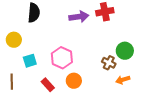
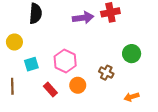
brown cross: (109, 63) -> (106, 73), moved
orange arrow: (123, 80) -> (132, 97), moved

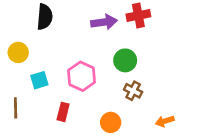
green circle: (132, 54) -> (125, 60), moved
orange circle: (78, 85) -> (111, 122), moved
red rectangle: (50, 89) -> (63, 112), turned 56

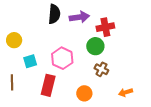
red cross: (138, 15) -> (105, 27), moved
black semicircle: (45, 17) -> (54, 14), moved
red rectangle: (63, 112) -> (48, 85), size x1.5

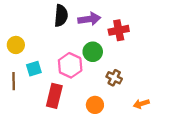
green circle: (95, 46) -> (93, 52), moved
brown line: (12, 82) -> (14, 81), moved

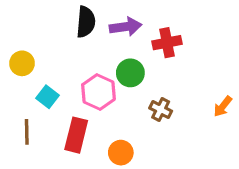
cyan square: (34, 69) -> (47, 97), turned -35
brown line: (14, 81) -> (27, 132), moved
orange arrow: (141, 104) -> (223, 106), moved, turned -35
orange circle: (95, 105) -> (121, 153), moved

